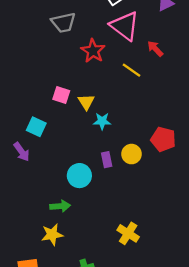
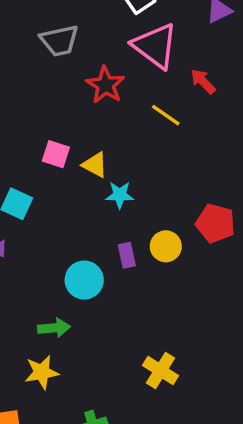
yellow triangle: (86, 102) -> (95, 165), turned -30

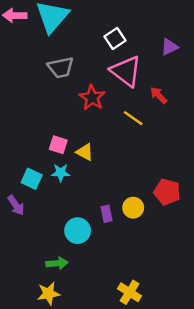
cyan star: (120, 195) -> (61, 173), moved

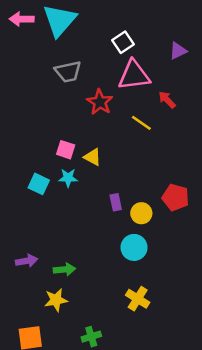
pink triangle: (126, 71) -> (134, 75), turned -44
purple arrow: (16, 205) -> (27, 261), moved, turned -65
purple rectangle: (107, 214) -> (116, 202), moved
cyan circle: (78, 231) -> (134, 247), moved

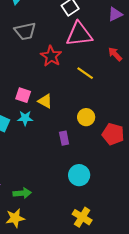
red arrow: (167, 100) -> (115, 54), moved
yellow circle: (141, 213) -> (86, 117), moved

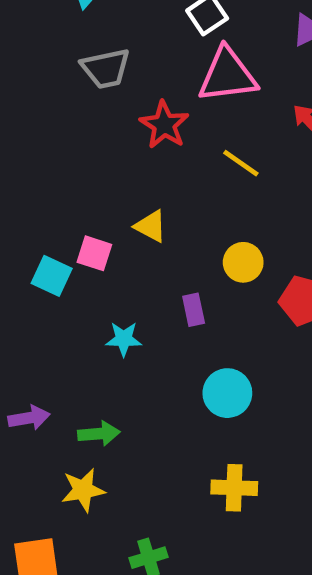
pink square: (23, 95) -> (94, 253), moved
cyan star: (25, 118) -> (124, 339), moved
yellow cross: (82, 217) -> (234, 488), turned -30

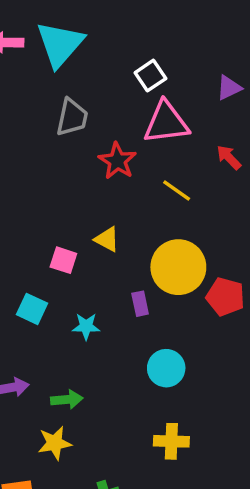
gray trapezoid: (106, 68) -> (72, 117), turned -66
yellow circle: (243, 262) -> (178, 267), size x1.8
cyan square: (52, 276) -> (32, 309), moved

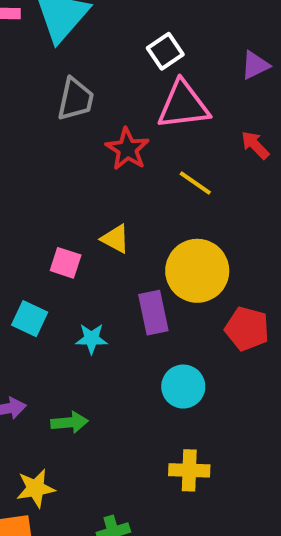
red pentagon: (225, 297) -> (247, 329), moved
purple rectangle: (140, 304) -> (153, 313), size x1.5
yellow star: (55, 443) -> (36, 488), moved

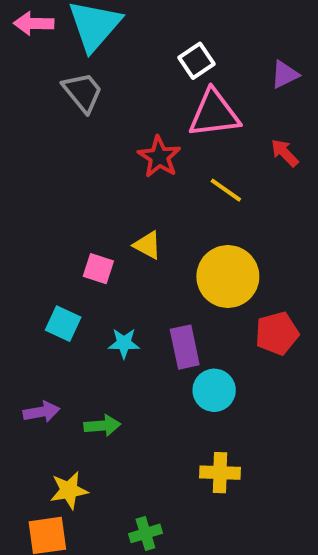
gray trapezoid: (75, 99) -> (83, 92), moved, turned -51
purple rectangle: (153, 313) -> (185, 347), moved
red pentagon: (247, 329) -> (277, 333), turned -30

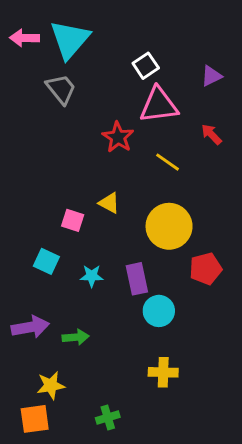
purple arrow: (42, 412) -> (30, 327), size x1.4

